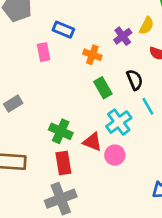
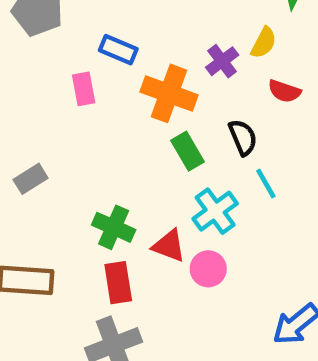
orange cross: (92, 55) -> (169, 93), size x1.6

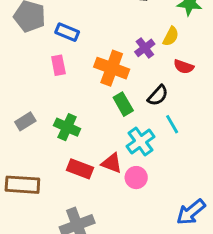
blue rectangle: (118, 50) -> (67, 32), moved
black semicircle: (243, 137) -> (158, 95), turned 65
green cross: (114, 227) -> (67, 127), moved
red rectangle: (118, 283) -> (80, 169), moved, turned -60

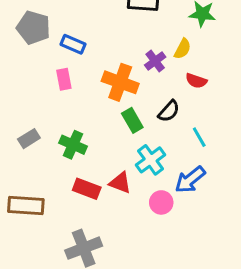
cyan line: (172, 124) -> (199, 137), moved
pink circle: (136, 178) -> (161, 202), moved
blue arrow: (191, 212) -> (190, 180), moved

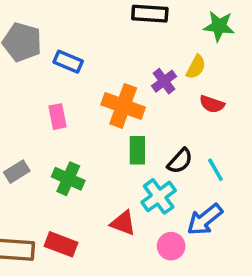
pink rectangle: (64, 79) -> (58, 117), moved
black semicircle: (169, 111) -> (180, 161), moved
green rectangle: (132, 120) -> (137, 150), turned 30
red rectangle: (87, 189) -> (61, 244), moved

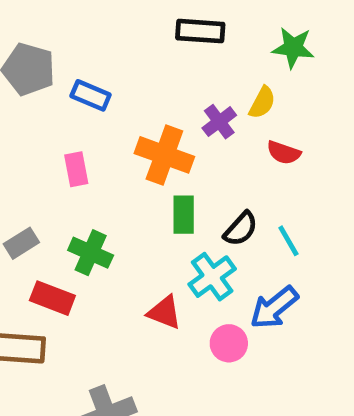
red rectangle: (61, 244) -> (52, 298), moved

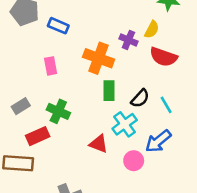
purple cross: (219, 122) -> (128, 40), turned -30
red semicircle: (284, 153) -> (163, 57), size x1.5
red rectangle: (52, 298) -> (38, 136), turned -45

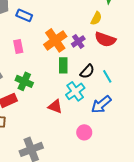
purple cross: (128, 40) -> (78, 41), moved, turned 32
orange cross: (99, 58) -> (55, 40), turned 35
pink circle: (134, 161) -> (84, 132), moved

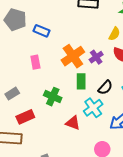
green cross: (24, 81) -> (53, 97), moved

